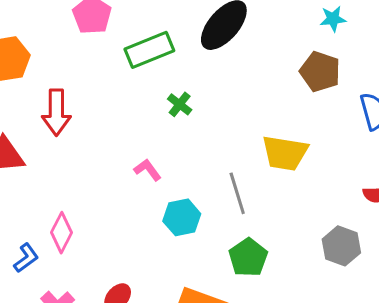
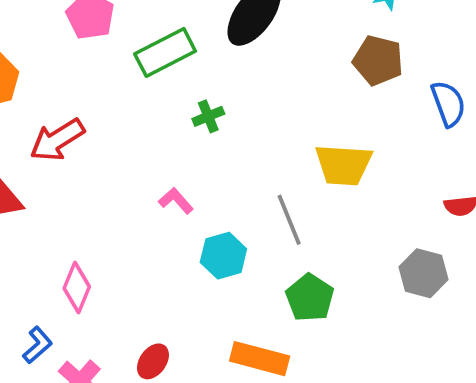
green cross: (180, 104) -> (208, 116), turned 35
red arrow: (56, 112) -> (57, 140), turned 63
blue L-shape: (26, 258) -> (37, 345), moved

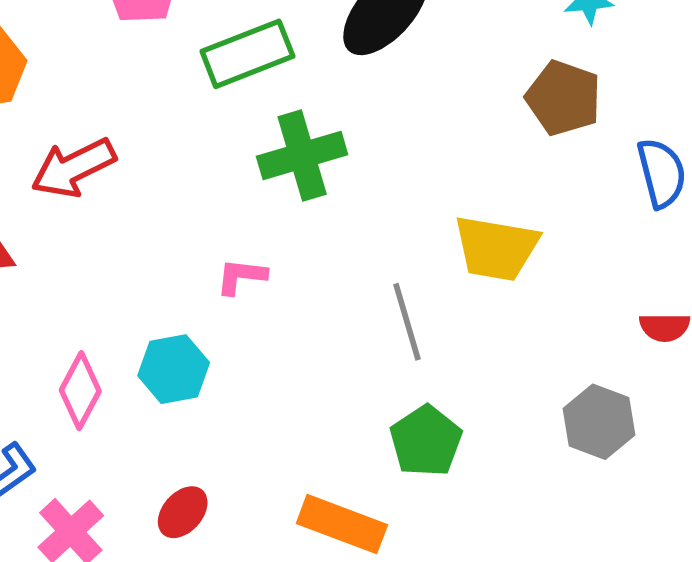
green cross: (208, 116) -> (302, 156), size x1.8
pink L-shape: (176, 201) -> (241, 276), turned -48
cyan hexagon: (223, 256) -> (174, 369), moved

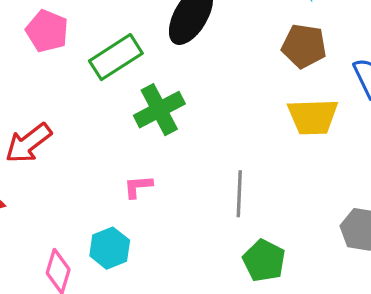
yellow trapezoid: (496, 248) -> (313, 117), moved
gray line: (407, 322) -> (239, 194), turned 30

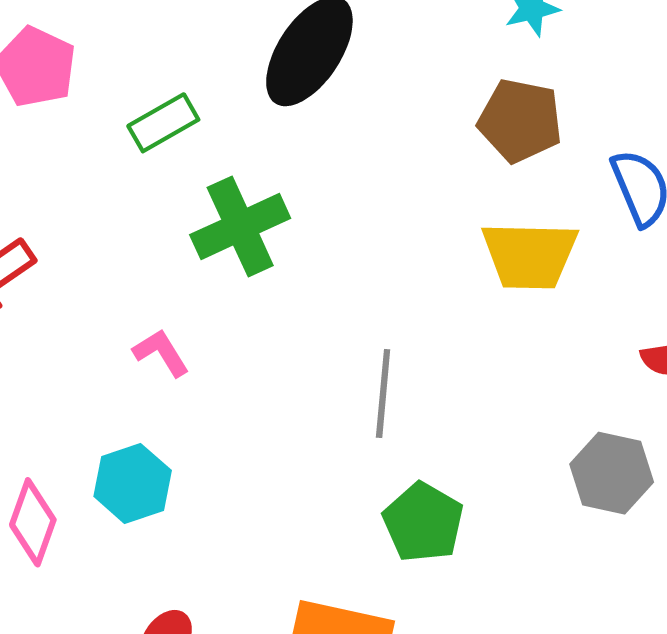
green rectangle: (116, 57) -> (163, 123), size x0.7
pink L-shape: (138, 187) -> (161, 353), moved, turned 60

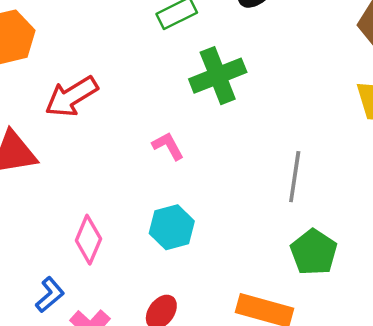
cyan hexagon: (133, 483) -> (172, 227), moved

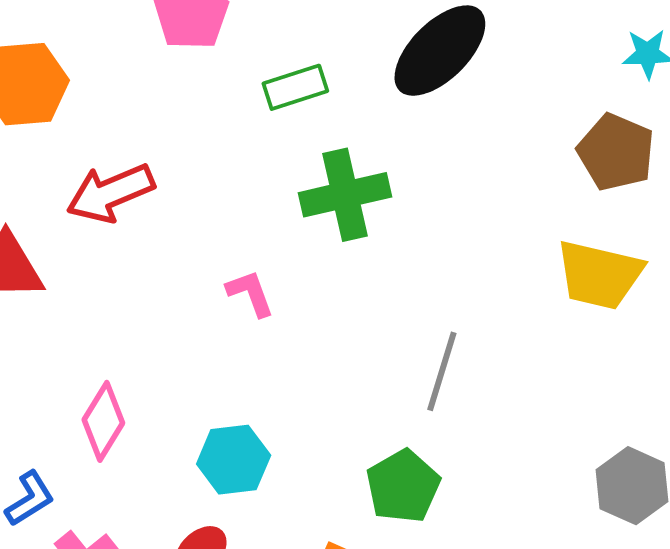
cyan hexagon: (172, 227) -> (234, 460), moved
green pentagon: (314, 252) -> (403, 486), moved

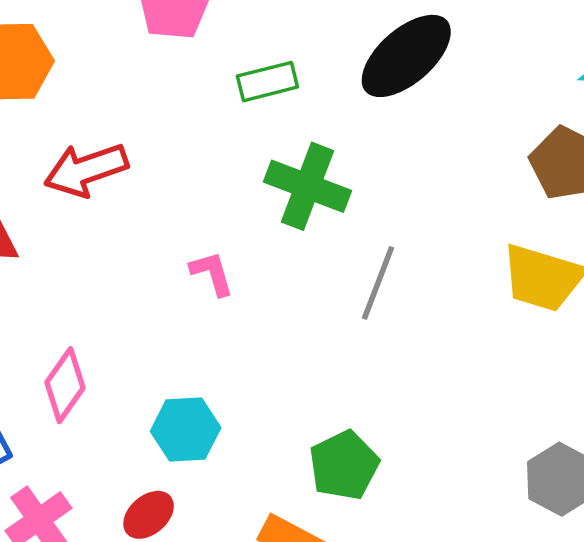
green cross: (345, 195) -> (307, 186), turned 30
gray line: (442, 371) -> (378, 283), moved

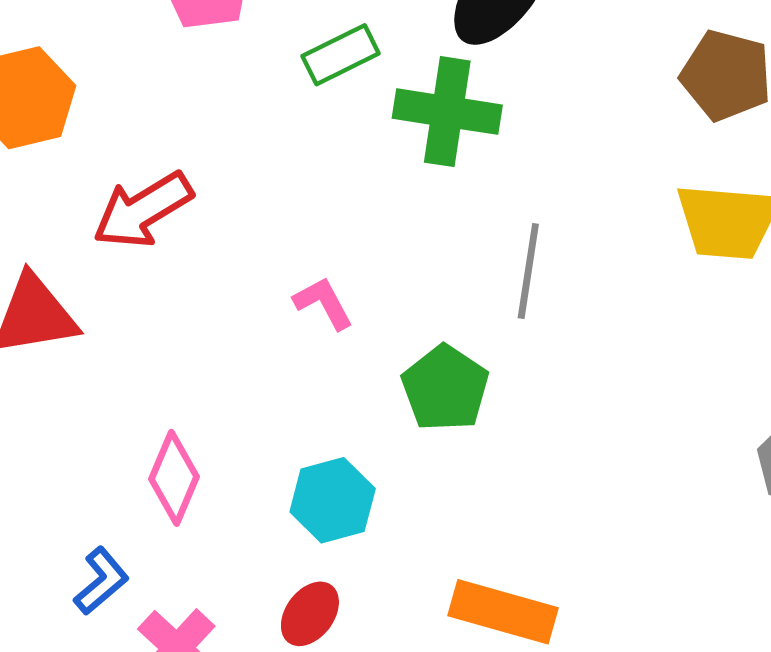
green cross: (307, 186) -> (447, 112), moved
green pentagon: (344, 465) -> (445, 388), moved

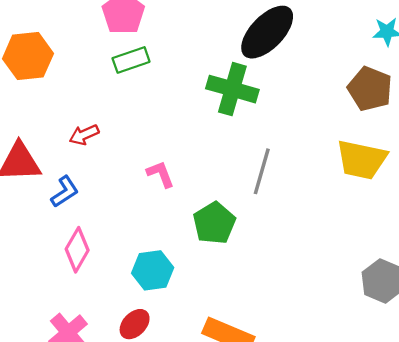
green rectangle: (341, 55) -> (131, 60), moved
red arrow: (143, 210) -> (84, 135), moved, size x0.6
blue L-shape: (101, 581) -> (65, 192), moved

